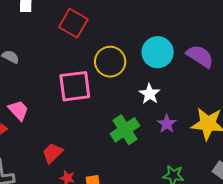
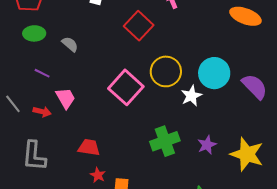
pink square: (75, 86) -> (126, 87), turned 36
white star: (150, 94) -> (191, 96), moved
red trapezoid: (53, 153) -> (89, 147), turned 40

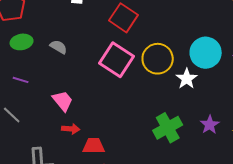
purple line: (42, 73) -> (21, 80), moved
pink square: (126, 87) -> (117, 60), moved
red arrow: (42, 112) -> (71, 129), moved

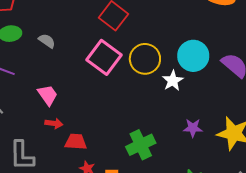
purple star: (210, 125) -> (193, 128), turned 30
green cross: (168, 128) -> (141, 145), moved

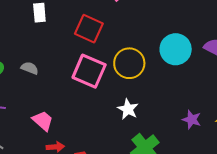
white star: (173, 81) -> (128, 109), moved
purple star: (193, 128) -> (192, 120), turned 30

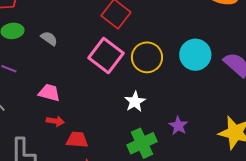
purple star: (192, 120) -> (178, 126), moved
pink trapezoid: (43, 121) -> (49, 93), turned -40

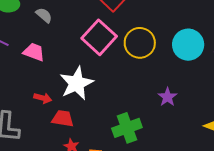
pink trapezoid: (49, 93) -> (34, 52), moved
white star: (135, 102) -> (76, 83), moved, size x1.6
purple star: (178, 126) -> (167, 97), moved

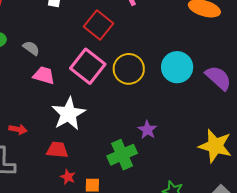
pink trapezoid: (34, 52) -> (44, 75), moved
purple star: (167, 97) -> (147, 130), moved
red arrow: (43, 98) -> (18, 129), moved

